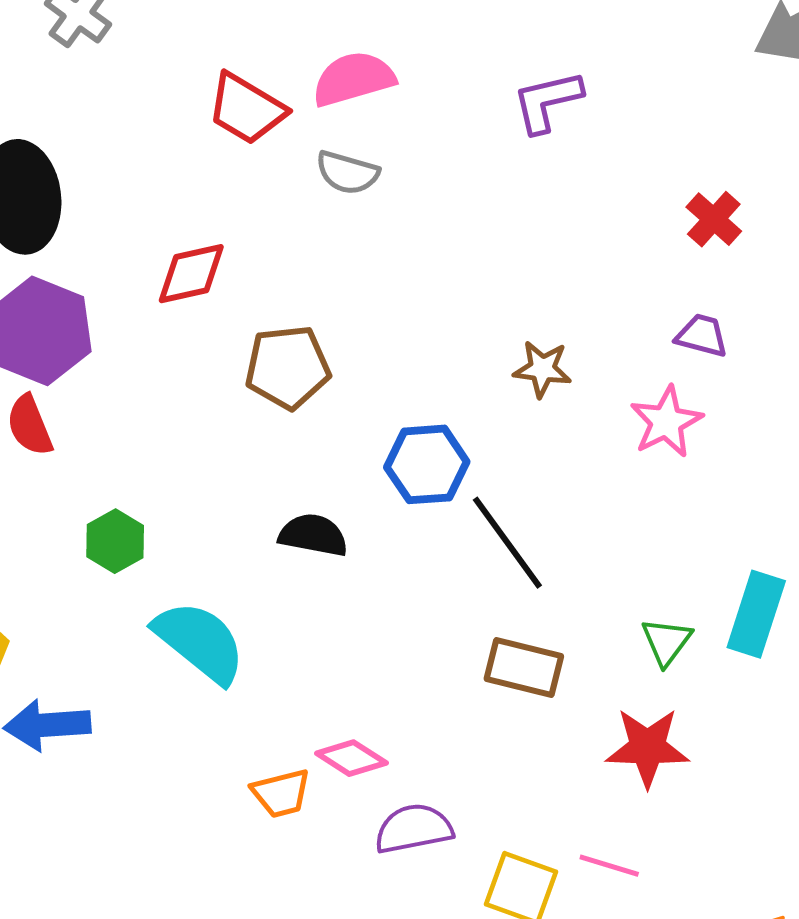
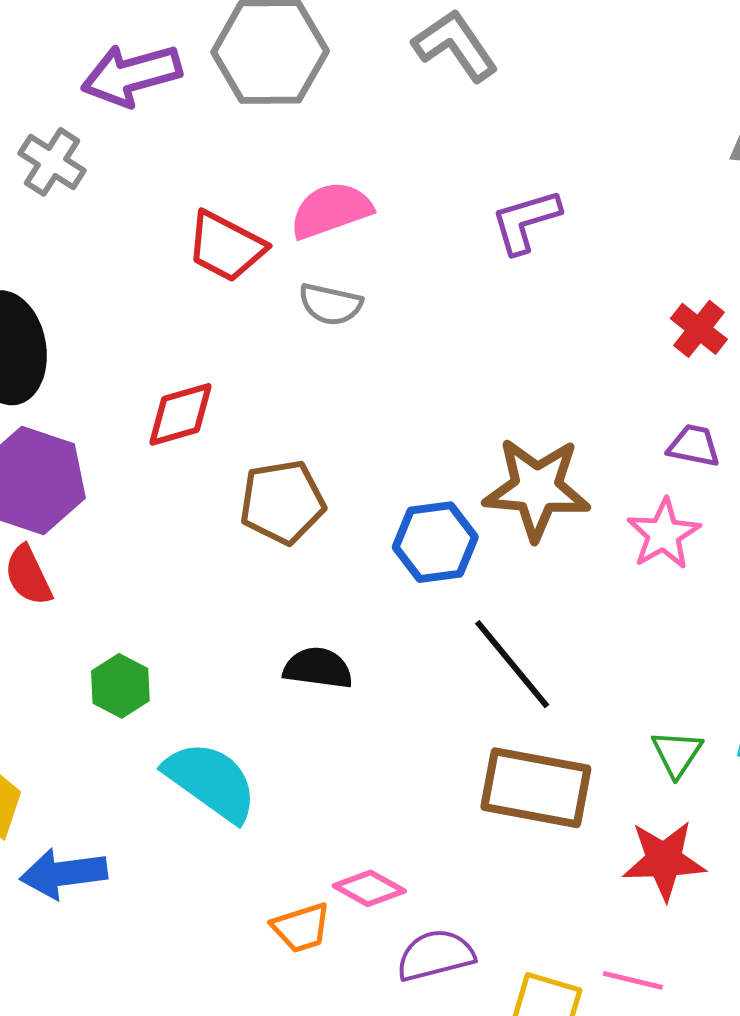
brown star: (542, 369) -> (537, 489), size x1.8
blue hexagon: (427, 464) -> (435, 542), moved
brown rectangle: (524, 668) -> (536, 788), size x1.4

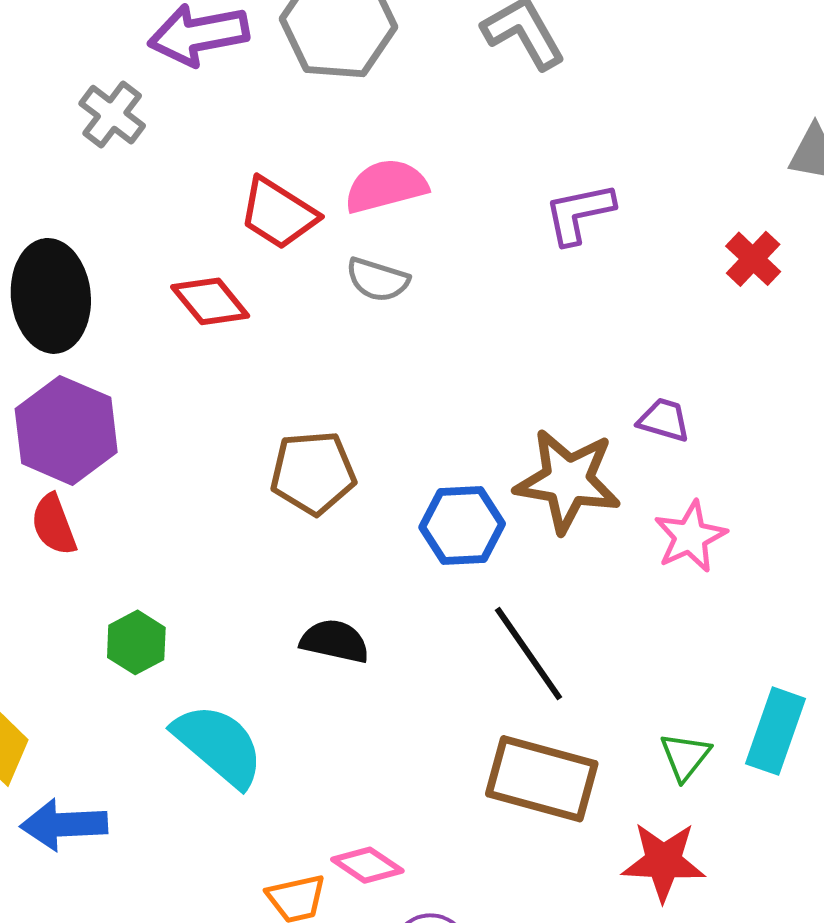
red cross: (699, 329) -> (753, 259), moved
red diamond: (181, 414) -> (210, 301), moved, turned 62
purple trapezoid: (694, 446) -> (664, 420), moved

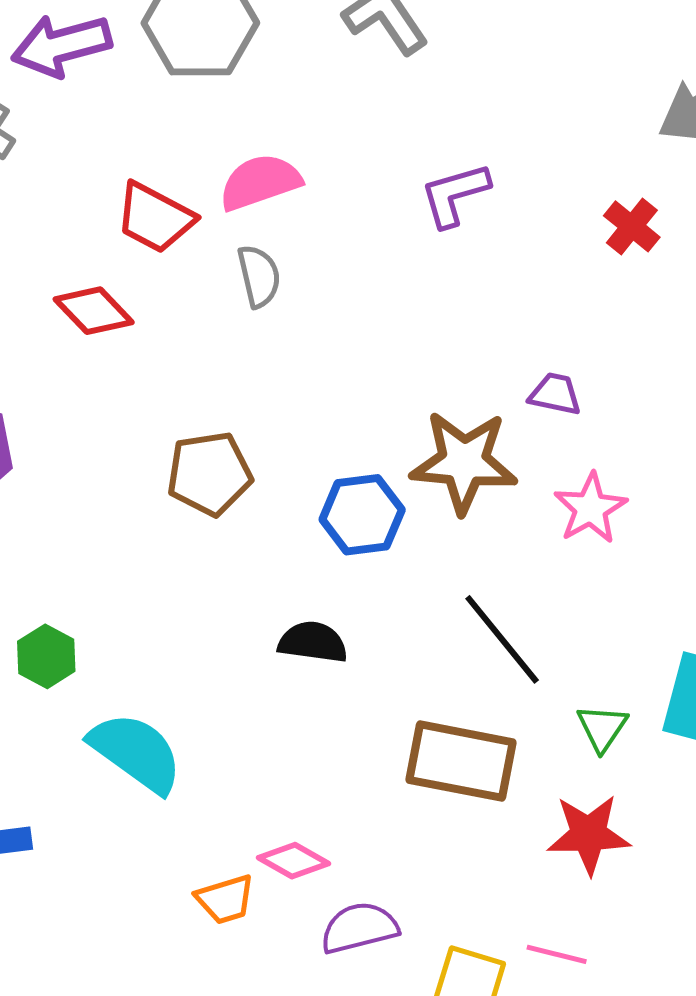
gray semicircle: (378, 280) -> (259, 276), turned -116
black semicircle: (335, 641) -> (313, 642), moved
black line: (528, 654) -> (502, 639), moved

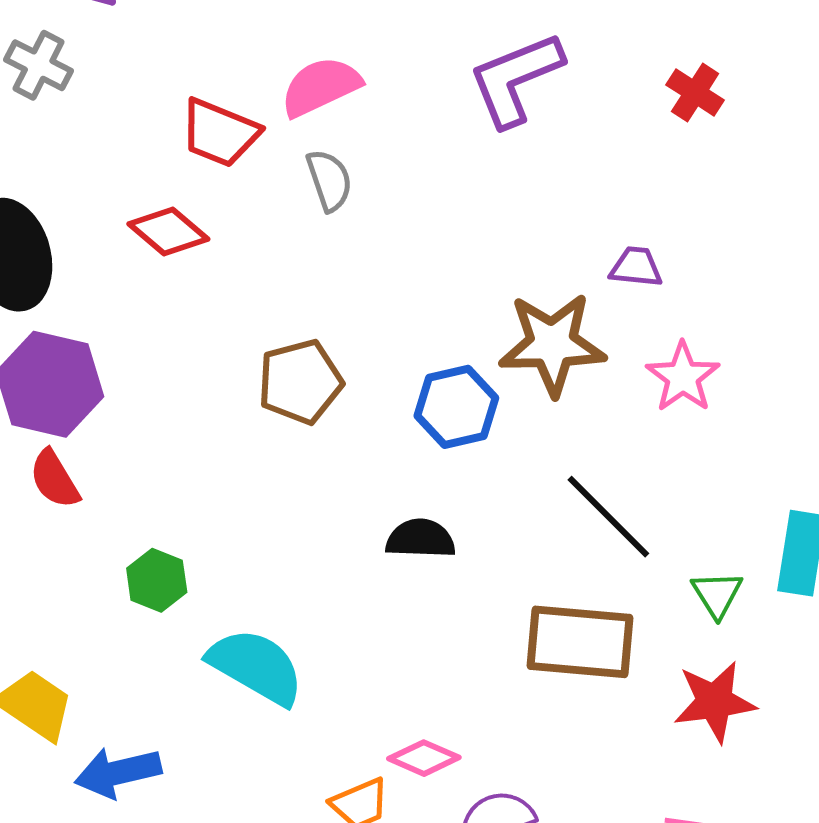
purple L-shape: (455, 195) -> (516, 79), size x1.4

